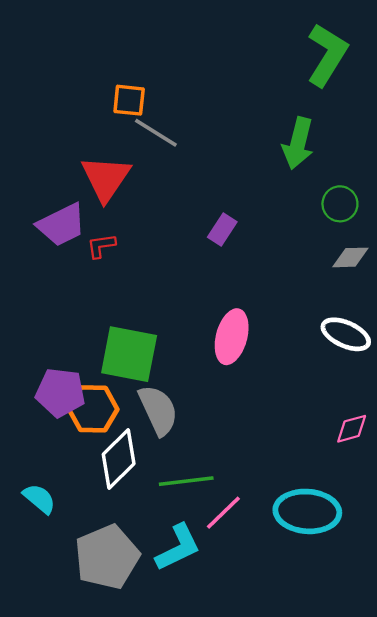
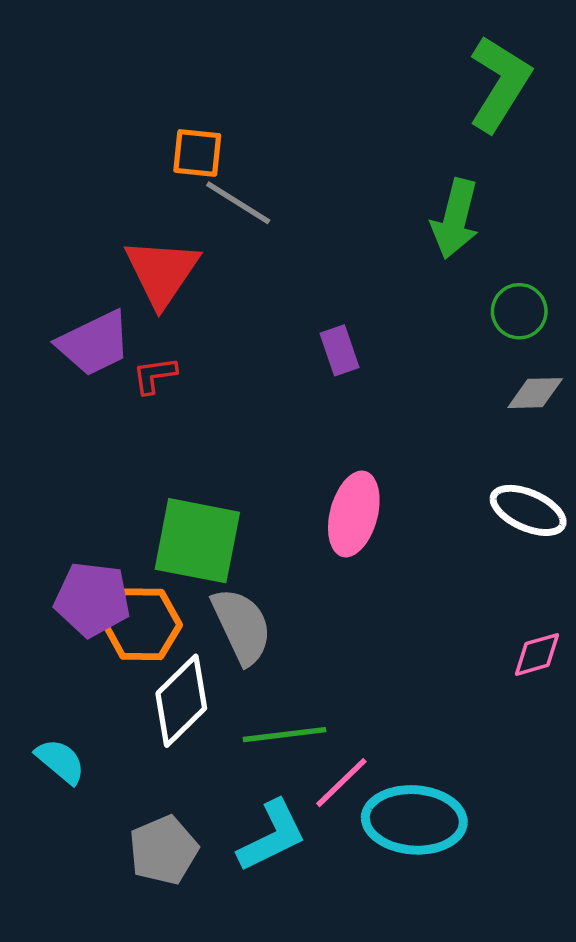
purple rectangle: (222, 229) -> (340, 350), turned -52
cyan ellipse: (307, 511) -> (414, 820), moved
gray pentagon: (107, 557) -> (164, 850), size x0.7

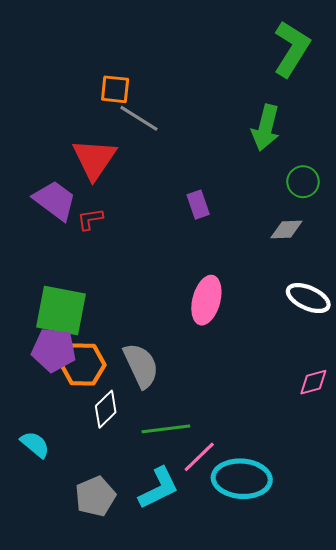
purple trapezoid: (94, 343) -> (55, 200), turned -117
gray diamond: (535, 393) -> (286, 229), moved
green square: (197, 541) -> (61, 310), moved
white diamond: (181, 701) -> (106, 409), size x0.7

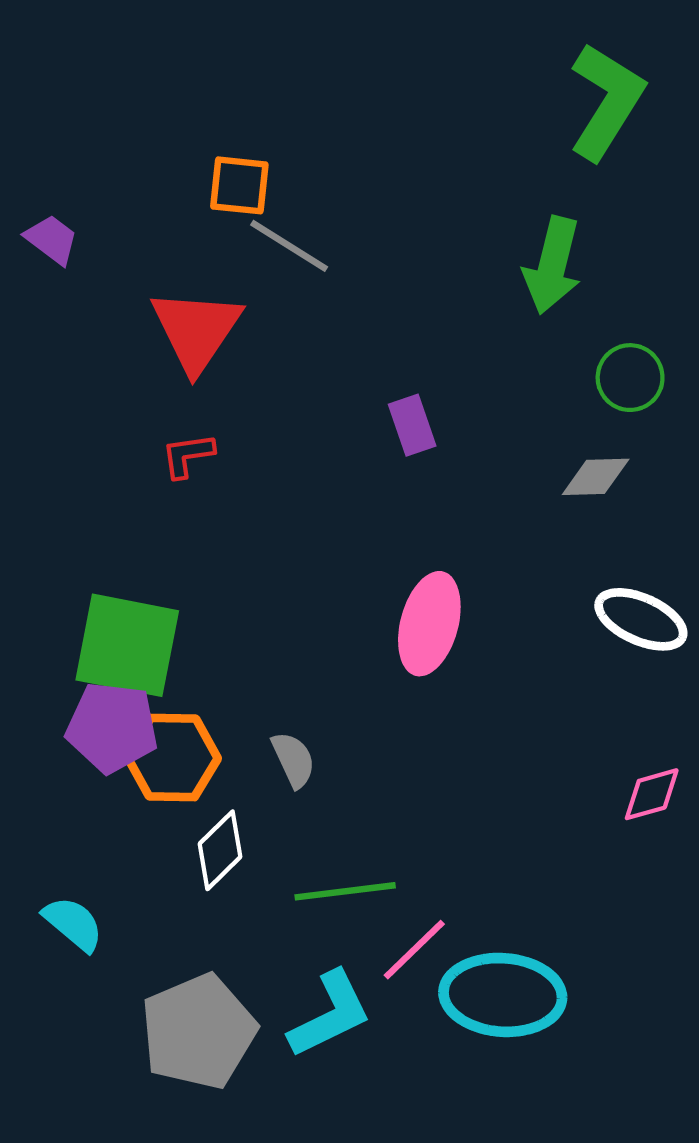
purple trapezoid: (55, 200) -> (52, 239), moved, size x0.6
gray semicircle: (141, 366) -> (293, 760), size x0.6
gray pentagon: (95, 496) -> (198, 1032), size x1.4

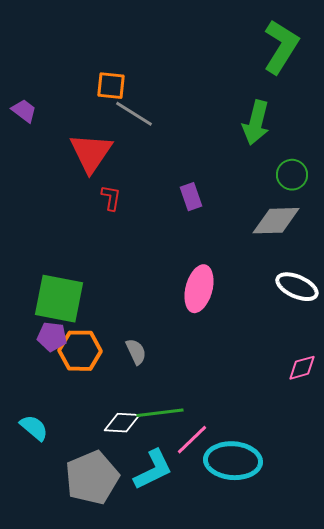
red L-shape: (188, 455) -> (111, 198), moved, turned 108
gray diamond: (596, 477) -> (276, 221), size x1.5
purple pentagon: (112, 727) -> (52, 337), size x0.7
white diamond: (220, 850) -> (122, 423), moved, turned 48

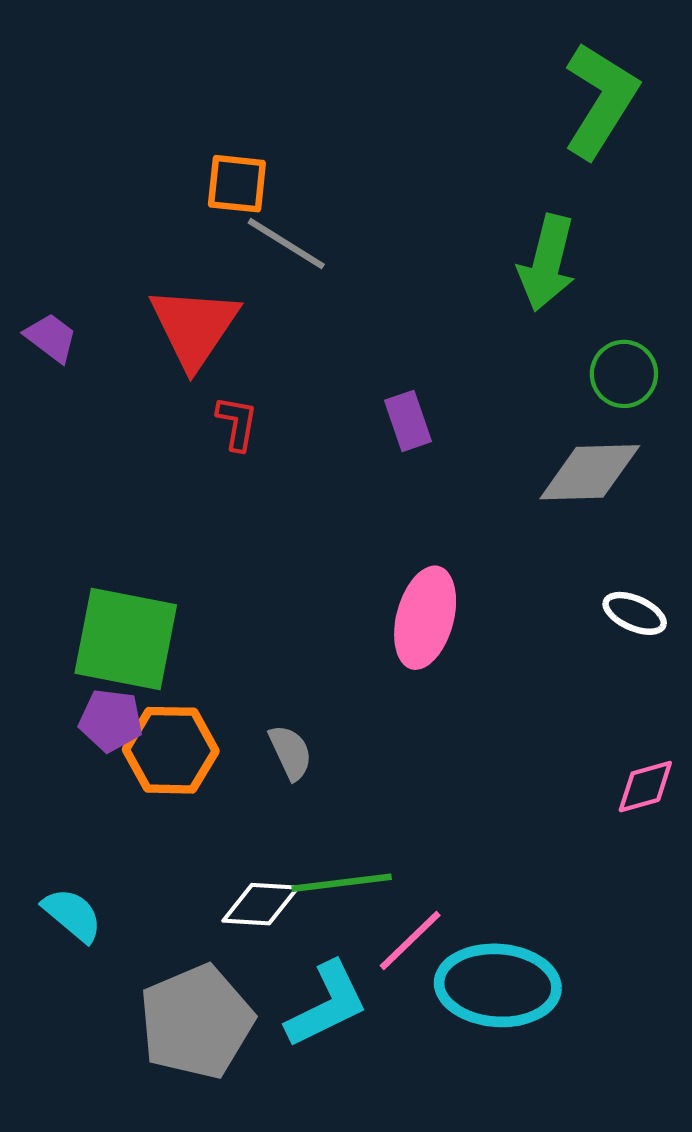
purple trapezoid: (24, 111) -> (51, 338), moved
white ellipse: (297, 287) -> (635, 613), size x0.7

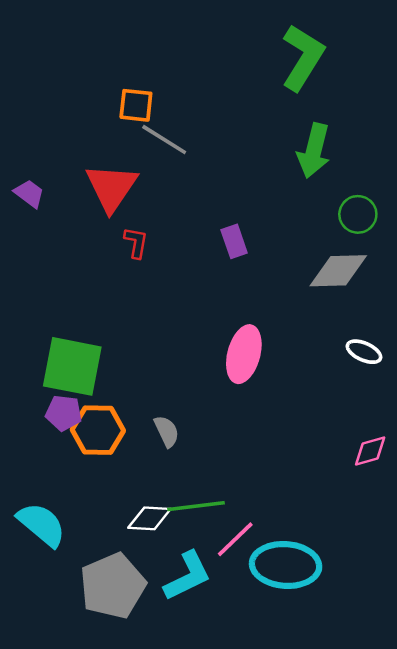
green L-shape: (600, 100) -> (303, 57), moved
cyan semicircle: (72, 915) -> (42, 525), size x1.4

